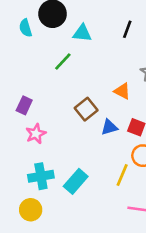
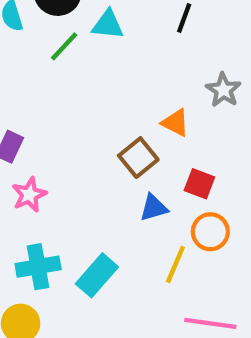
green line: (63, 61) -> (64, 46), moved
brown square: (86, 109) -> (138, 158), moved
blue triangle: (109, 127) -> (154, 208), moved

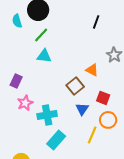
cyan triangle: (108, 25) -> (44, 56), moved
blue triangle: (154, 208) -> (82, 109), turned -40
cyan cross: (38, 267) -> (47, 115), moved

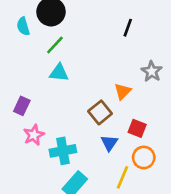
orange triangle: (92, 70) -> (123, 91), turned 48

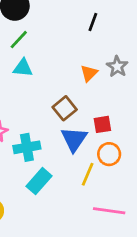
orange triangle: (123, 91) -> (89, 73), moved
red square: (137, 128) -> (102, 124), turned -30
blue triangle: (109, 143) -> (74, 139), size x1.5

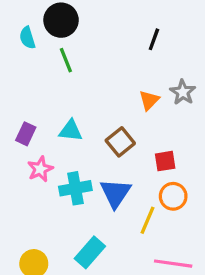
green line: (19, 40) -> (66, 60), turned -65
cyan triangle: (23, 68) -> (71, 131), moved
blue triangle: (74, 139) -> (115, 193), moved
cyan rectangle: (39, 181) -> (90, 252), moved

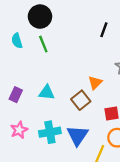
cyan semicircle: (27, 38) -> (17, 41), moved
orange triangle: (149, 100) -> (95, 83), moved
pink star: (40, 169) -> (19, 130), moved

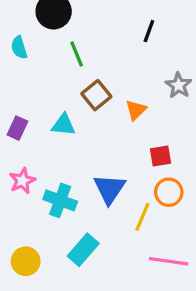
green line: (43, 44) -> (77, 54), moved
brown square: (81, 100) -> (96, 95), moved
cyan cross: (50, 132) -> (60, 200), moved, turned 30

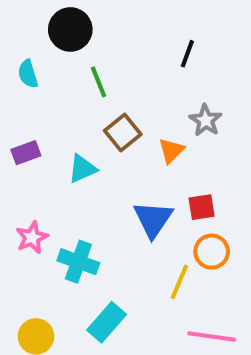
gray star: (179, 85) -> (206, 120), moved
cyan triangle: (63, 125) -> (82, 169), turned -30
purple rectangle: (17, 128) -> (26, 153), moved, turned 45
blue triangle: (110, 189) -> (153, 219), moved

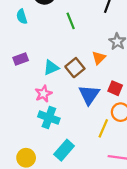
green line: (99, 82) -> (71, 21), moved
brown square: (123, 132) -> (75, 68), moved
red square: (202, 207) -> (115, 88), turned 32
pink star: (32, 237) -> (43, 94), moved

